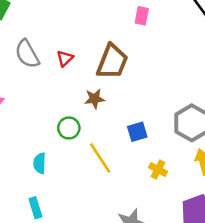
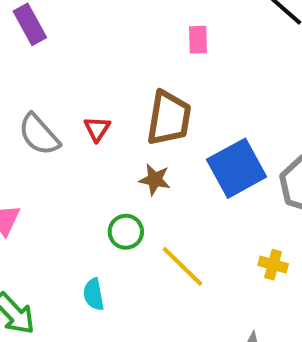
brown star: (95, 99) -> (155, 180), turned 30
blue square: (137, 132) -> (237, 168), moved, size x1.8

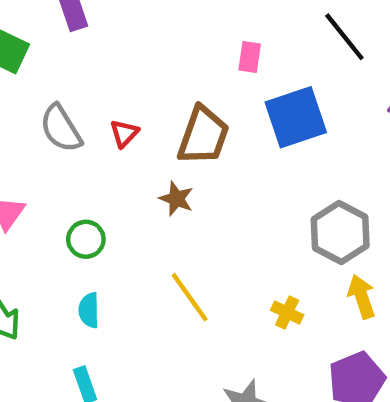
blue square: (237, 168) -> (296, 117), moved
green circle: (126, 232) -> (86, 239), moved

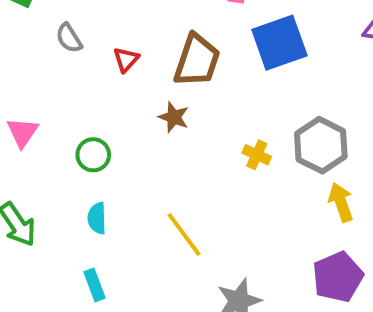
gray semicircle: (61, 128) -> (69, 38), moved, size x0.7
yellow line: (190, 297) -> (184, 234), moved
yellow cross: (287, 313) -> (257, 155), moved

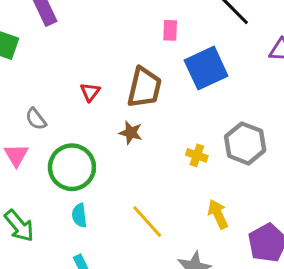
gray semicircle: (69, 38) -> (36, 119), moved
green circle: (93, 155) -> (72, 167), size x1.8
yellow arrow: (341, 202) -> (218, 214), moved

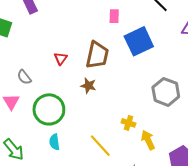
yellow cross: (197, 155) -> (129, 123), moved

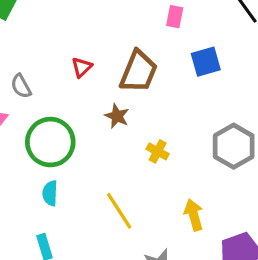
blue square: (139, 41) -> (206, 62), size x0.7
yellow cross: (129, 123) -> (158, 151), moved

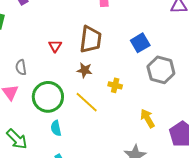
blue square: (206, 62) -> (140, 43), moved
gray semicircle: (21, 86) -> (21, 67), turned 35
yellow line: (119, 211) -> (87, 102), moved

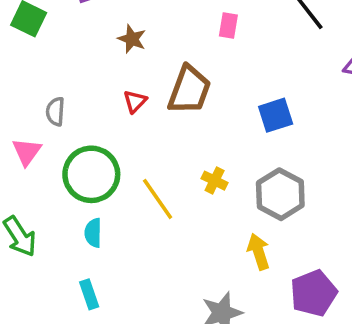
red triangle: (55, 46) -> (135, 101), moved
brown star: (85, 70) -> (132, 39), moved
gray hexagon: (161, 70) -> (280, 194), moved

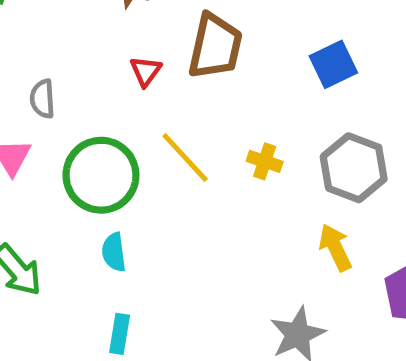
yellow line: (158, 199) -> (185, 157), moved
cyan rectangle: (89, 294) -> (120, 334), turned 36

